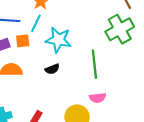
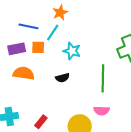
cyan star: (58, 40) -> (72, 51), size x0.7

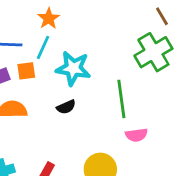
cyan star: (72, 51) -> (73, 68), size x1.4
pink semicircle: (102, 111) -> (136, 135), moved

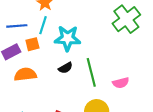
green line: (121, 99) -> (91, 72), moved

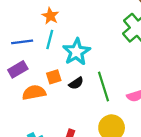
cyan star: (68, 38) -> (76, 52), turned -30
orange square: (32, 44) -> (54, 77), moved

